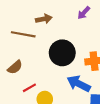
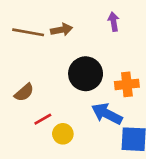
purple arrow: (84, 13) -> (114, 22), turned 128
brown line: (23, 34) -> (28, 32), moved

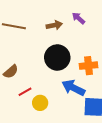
purple arrow: (114, 22) -> (78, 18), turned -40
brown arrow: (62, 30) -> (54, 25), moved

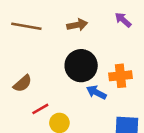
purple arrow: (78, 18) -> (123, 20), moved
blue arrow: (73, 88) -> (96, 92), moved, size x0.7

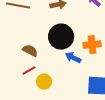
brown semicircle: (23, 83) -> (30, 51), moved, turned -112

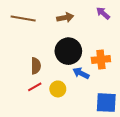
brown semicircle: (30, 51) -> (36, 66), turned 63
yellow circle: (44, 82) -> (58, 89), moved

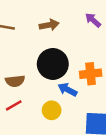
brown semicircle: (36, 66) -> (15, 81), turned 84
yellow circle: (58, 89) -> (52, 110), moved

